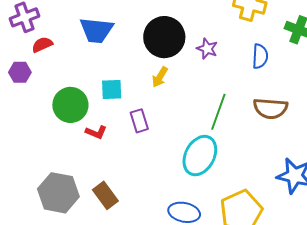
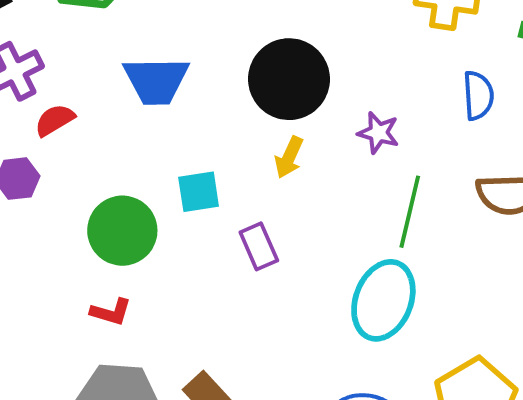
purple star: (207, 49) -> (378, 133), moved
red L-shape: (96, 132) -> (111, 312), moved

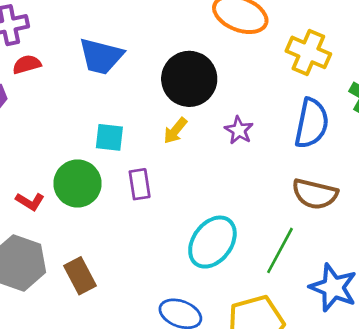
blue semicircle: (478, 95) -> (312, 123), size x1.5
green line: (410, 212) -> (280, 250), moved
green circle: (122, 231) -> (78, 183), moved

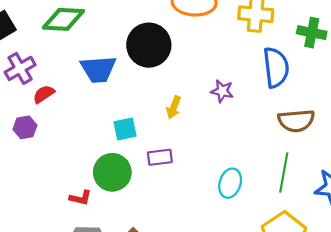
black circle: (189, 79) -> (149, 45), moved
purple rectangle: (140, 184) -> (160, 157), turned -70
cyan ellipse: (212, 242) -> (230, 183), size x0.7

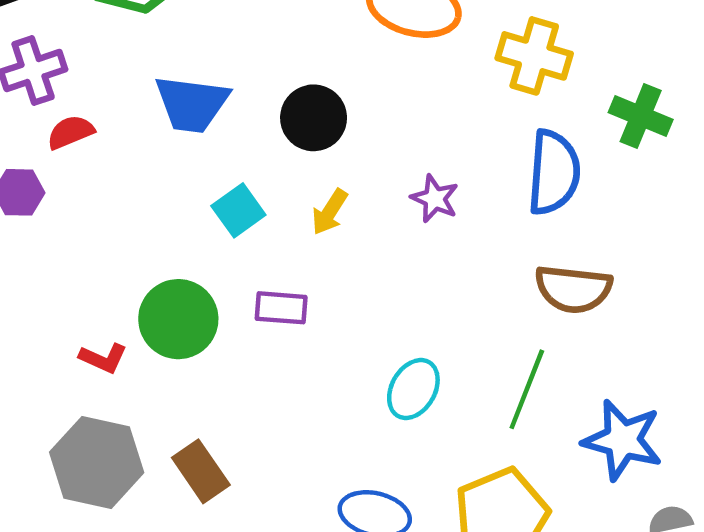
black circle: (149, 45) -> (314, 118), moved, size x0.7
cyan square: (125, 129) -> (238, 210), moved, turned -35

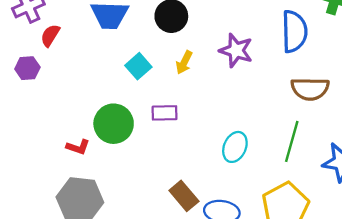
red semicircle: (70, 132) -> (50, 35), turned -30
purple star: (435, 199) -> (236, 50), size x1.4
brown rectangle: (201, 471) -> (184, 196), moved

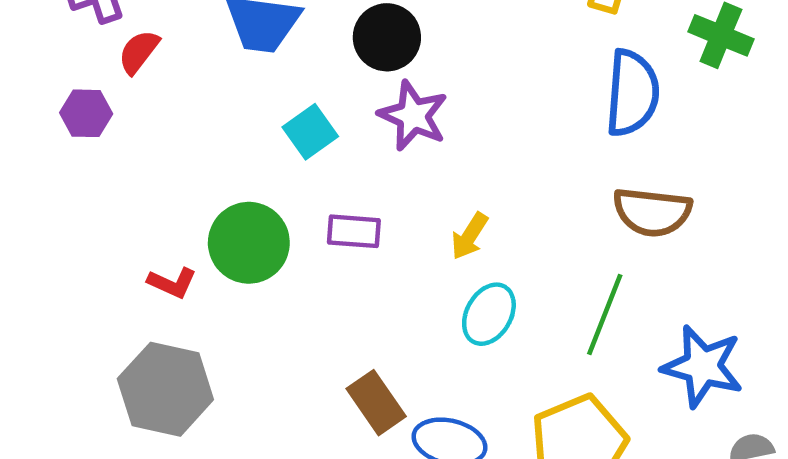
purple star: (236, 50) -> (413, 116), moved
yellow arrow: (184, 62) -> (469, 236), moved

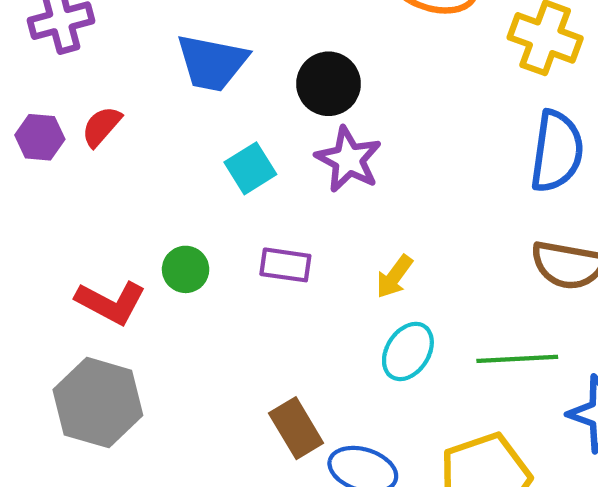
red semicircle: (139, 52) -> (101, 126), moved
green circle: (249, 243) -> (186, 269), size x0.6
red L-shape: (172, 283) -> (111, 302), size x1.5
green line: (605, 314) -> (517, 359), turned 62

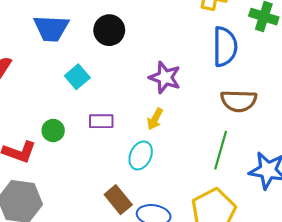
purple star: (349, 159) -> (165, 77), moved
cyan ellipse: (408, 351) -> (141, 155), moved
green line: (517, 359) -> (221, 150), turned -63

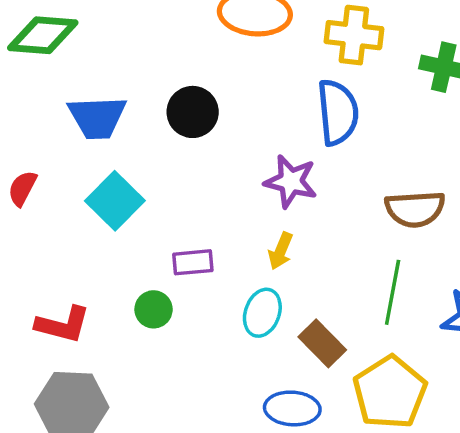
blue semicircle: (225, 47) -> (338, 112), moved
cyan square: (77, 77) -> (115, 201), moved, size x1.4
green circle: (53, 131) -> (154, 309), moved
brown rectangle: (118, 200) -> (322, 343), moved

